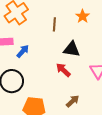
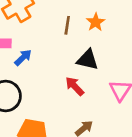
orange star: (83, 16) -> (96, 22), moved

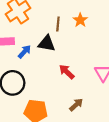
black triangle: (88, 60) -> (47, 43), moved

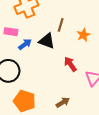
orange star: (80, 20) -> (83, 35), moved
red arrow: (67, 72) -> (70, 64), moved

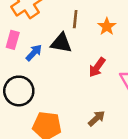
pink rectangle: (11, 32) -> (13, 40), turned -72
red arrow: (70, 64) -> (97, 67), turned -98

